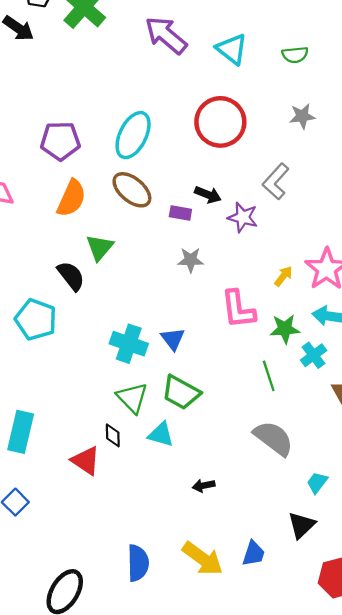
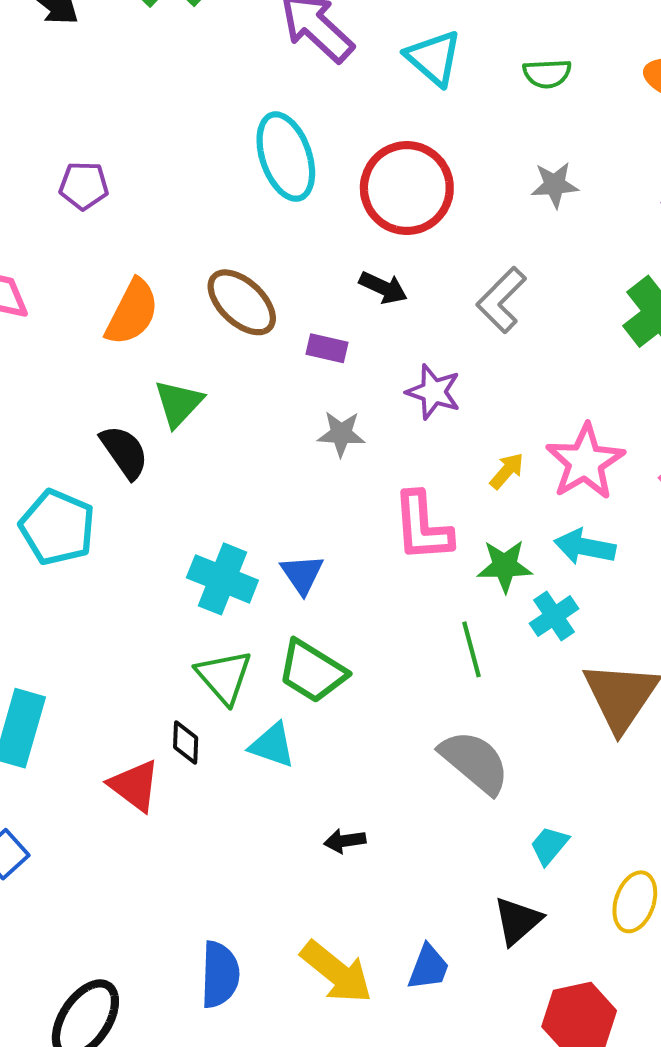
cyan ellipse: (133, 135) -> (286, 157), moved, turned -48
purple pentagon: (60, 141) -> (84, 186), moved, size x0.7
black arrow: (208, 195) -> (383, 288), moved
purple star: (243, 217) -> (433, 392), moved

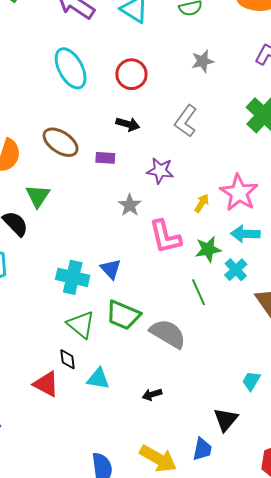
red circle: (407, 188) -> (131, 74), size x0.7
gray star: (341, 434) -> (130, 205), moved, turned -30
cyan triangle: (272, 745) -> (98, 379), moved
gray semicircle: (475, 762) -> (168, 334), moved
black triangle: (517, 921) -> (226, 420), moved

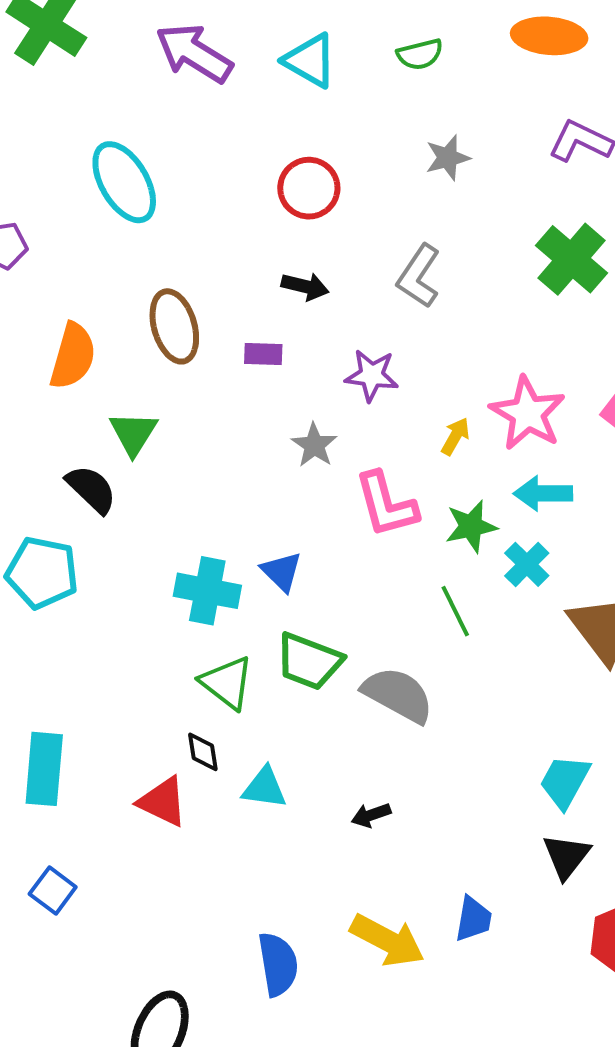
cyan ellipse: (71, 68) -> (124, 182), moved
brown ellipse: (61, 142) -> (174, 326), turned 42
cyan trapezoid: (251, 381) -> (565, 782), size x1.4
black triangle: (226, 420) -> (566, 856), moved

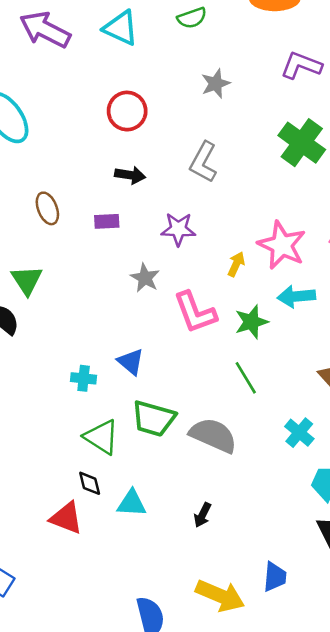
brown ellipse: (174, 326) -> (47, 208), size x0.7
cyan cross: (527, 564) -> (299, 433), moved
cyan cross: (207, 591) -> (84, 378), size x0.6
black arrow: (371, 815) -> (202, 515), turned -40

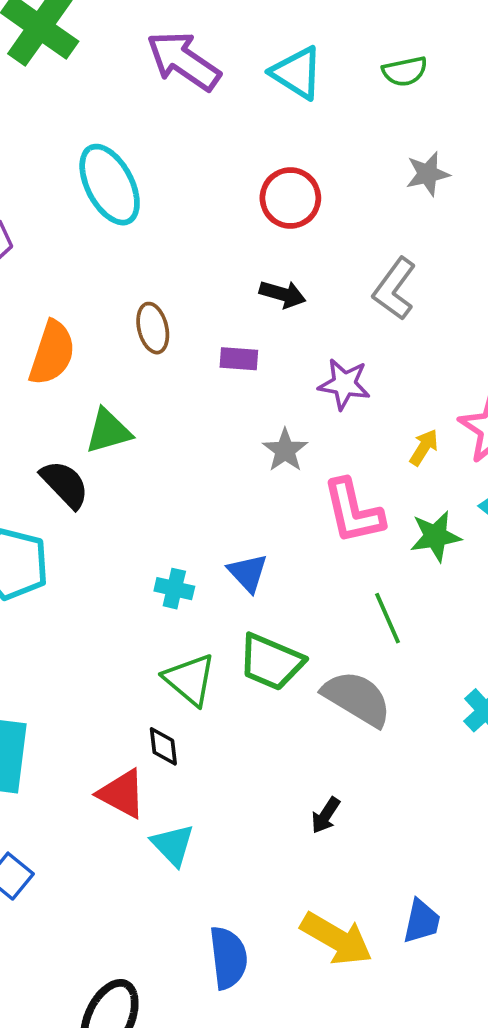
green triangle: (27, 280) -> (108, 431), turned 40
green line: (246, 378) -> (388, 618), moved
cyan triangle: (132, 503) -> (173, 845), moved, turned 36

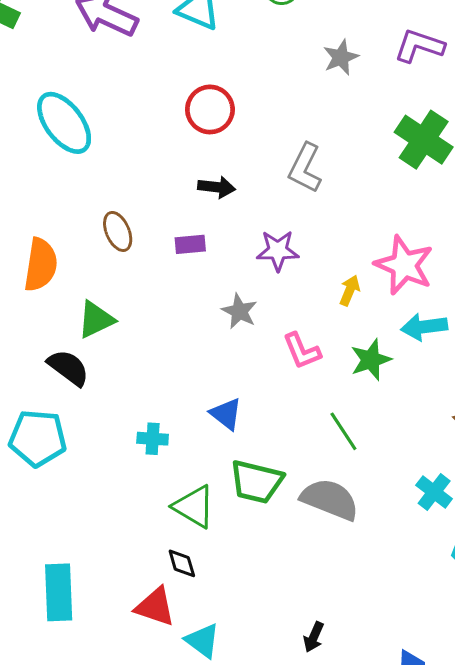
gray star: (428, 174) -> (341, 57), moved
pink L-shape: (353, 511) -> (302, 351), size x0.7
cyan cross: (174, 589) -> (153, 439), moved
black arrow: (326, 815) -> (314, 637), moved

